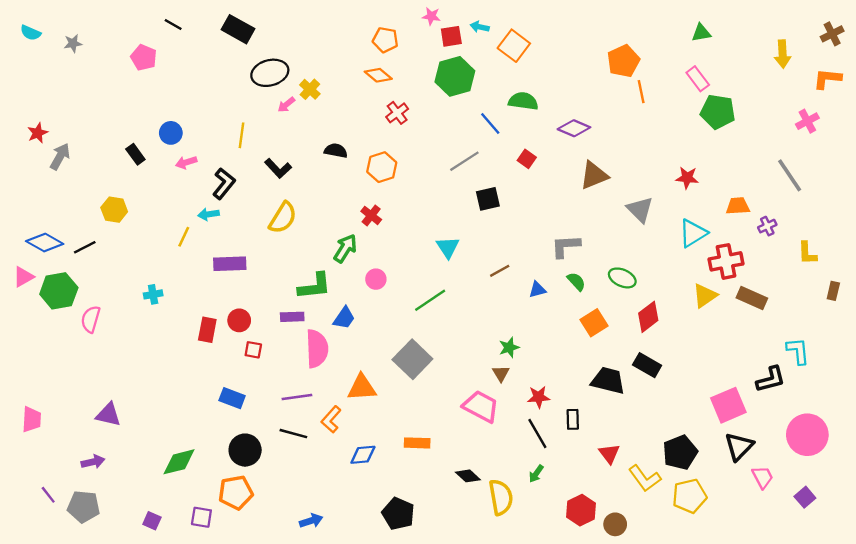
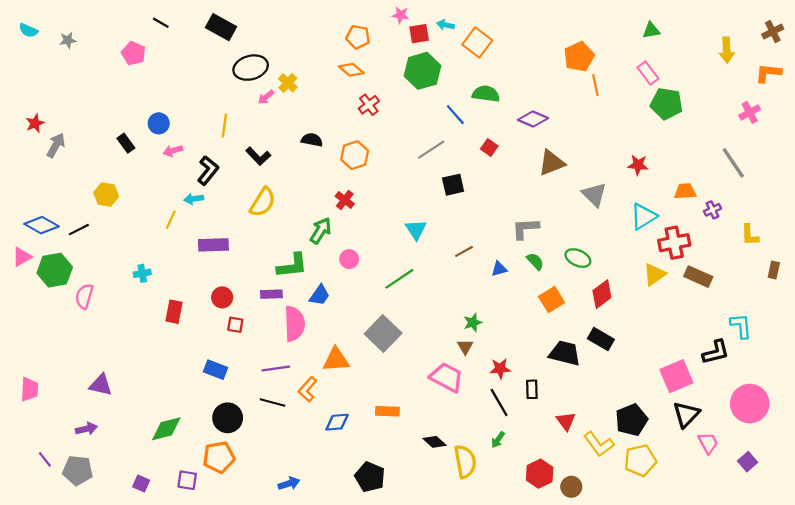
red rectangle: (207, 330) -> (174, 312), moved

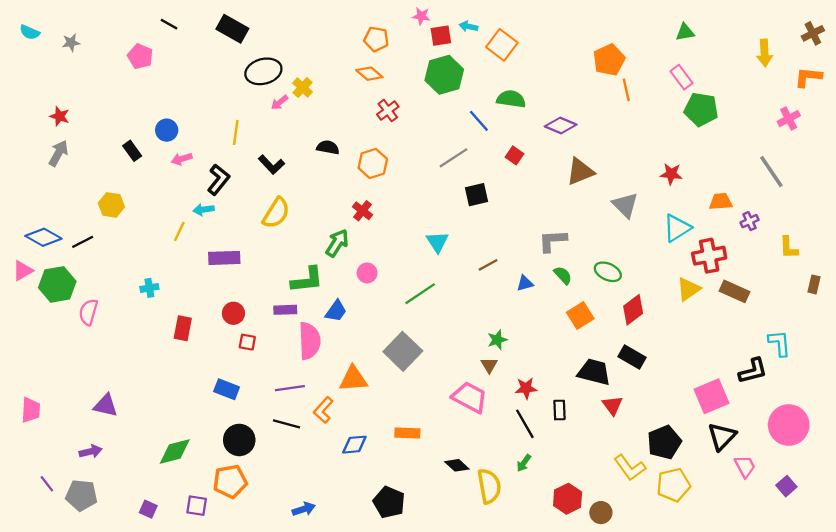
red star: (35, 123) -> (60, 116), moved, turned -30
red triangle: (566, 421) -> (612, 405), moved

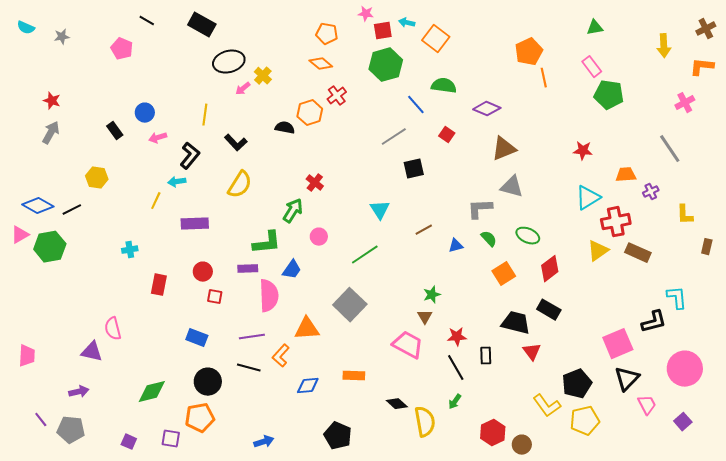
orange hexagon: (373, 164) -> (310, 113), moved
gray triangle: (625, 205) -> (512, 187), moved, turned -30
pink semicircle: (88, 312) -> (113, 329), moved, turned -30

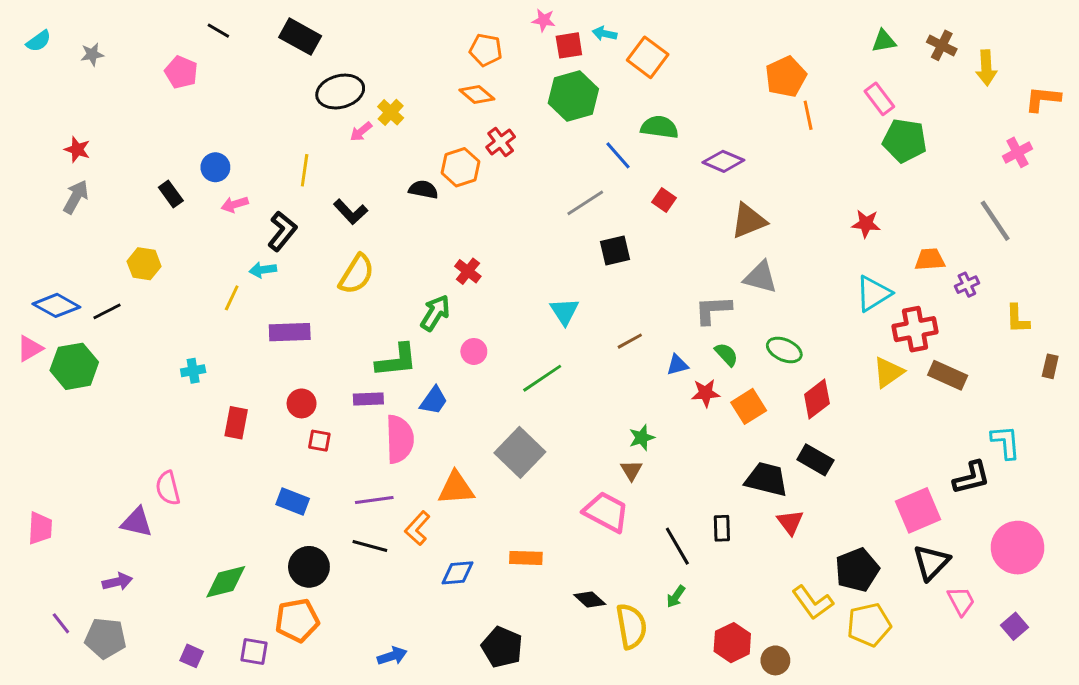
cyan semicircle: (26, 28) -> (39, 41), turned -60
brown cross: (706, 29) -> (942, 45), moved, turned -36
red star: (457, 337) -> (706, 393), moved

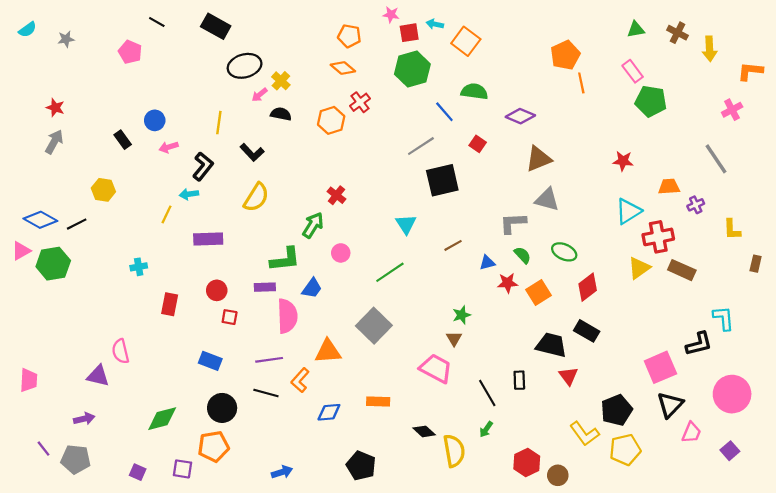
black semicircle: (423, 190) -> (281, 114), moved
black square: (615, 250) -> (442, 180), size x1.5
pink trapezoid: (961, 601) -> (691, 433), turned 50

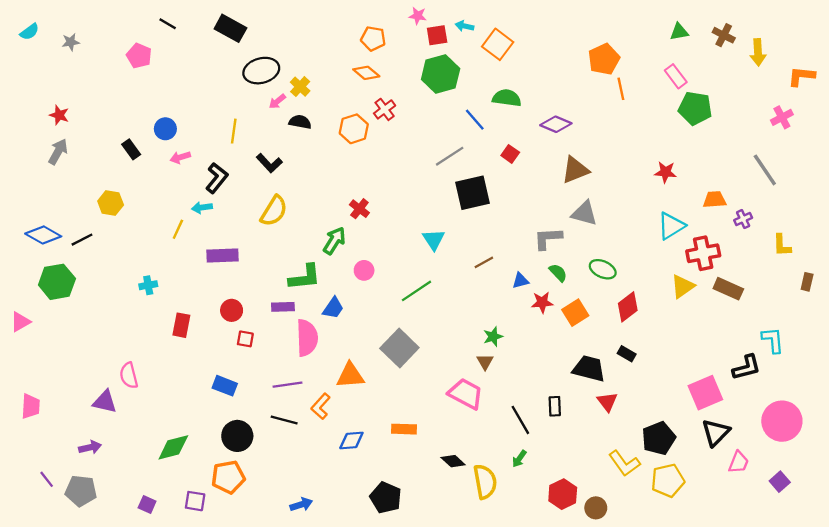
pink triangle: (21, 251) -> (20, 322), moved
black rectangle: (587, 331) -> (627, 354), size x0.7

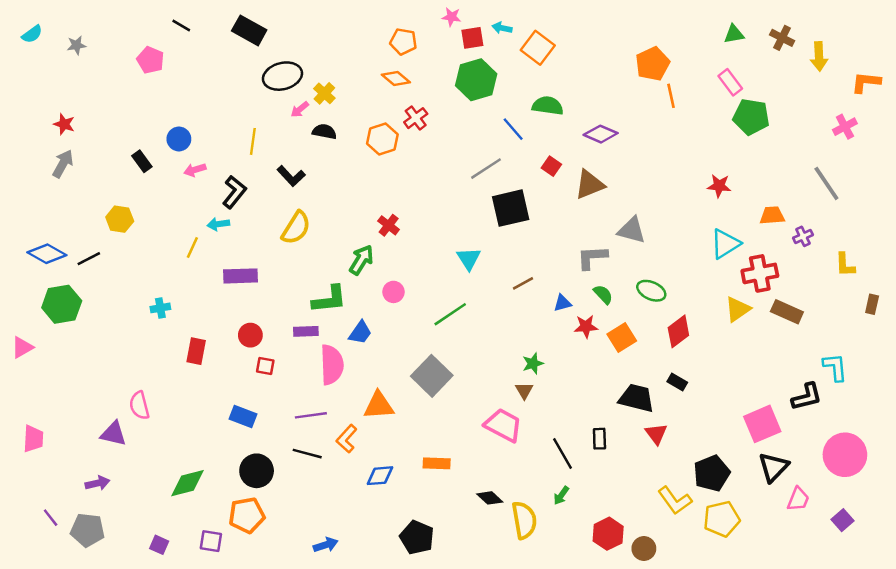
brown triangle: (575, 170) -> (590, 185), moved

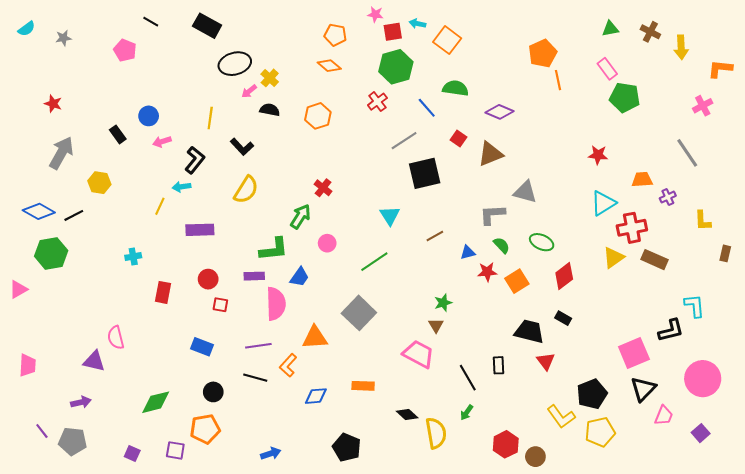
red cross: (416, 118) -> (377, 102), moved
gray arrow: (63, 164) -> (61, 153), moved, size x1.4
black circle: (257, 471) -> (213, 392), size x0.7

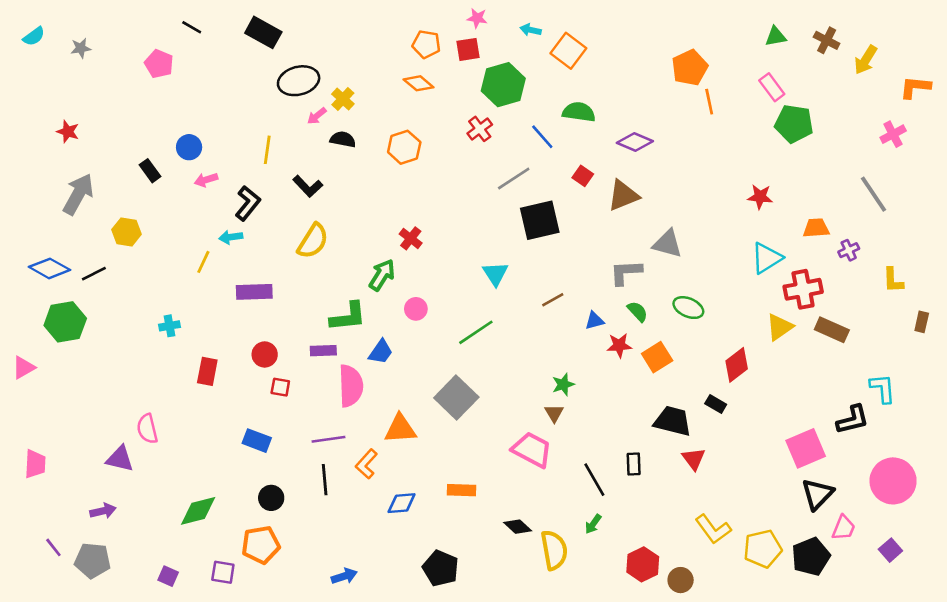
red square: (393, 32) -> (468, 49), moved
yellow arrow: (681, 47) -> (866, 60), turned 35
red diamond: (564, 276) -> (737, 365), moved
black line: (255, 378) -> (325, 480), turned 70
black pentagon: (592, 394) -> (811, 557), moved

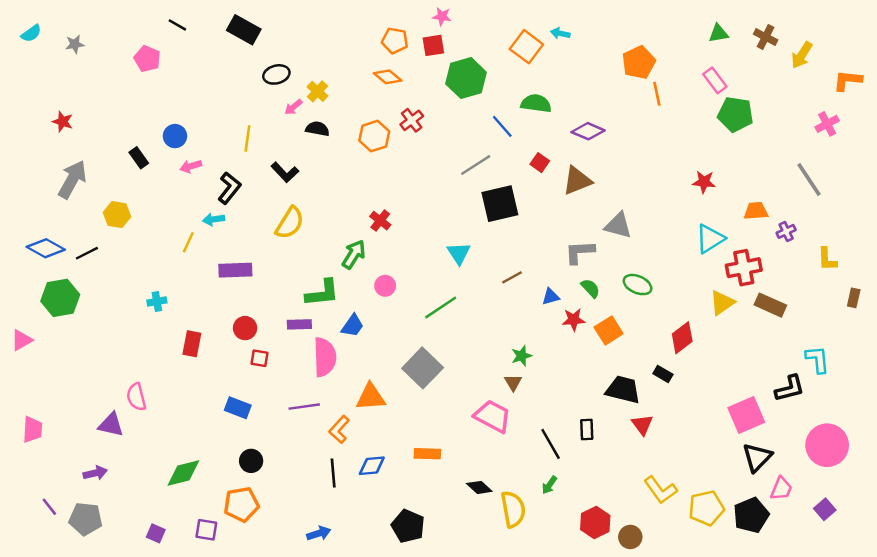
cyan arrow: (531, 30) -> (560, 33), moved
black ellipse: (299, 81) -> (276, 74), size x0.7
red cross: (480, 129) -> (412, 120), moved
black line: (325, 480) -> (333, 473), moved

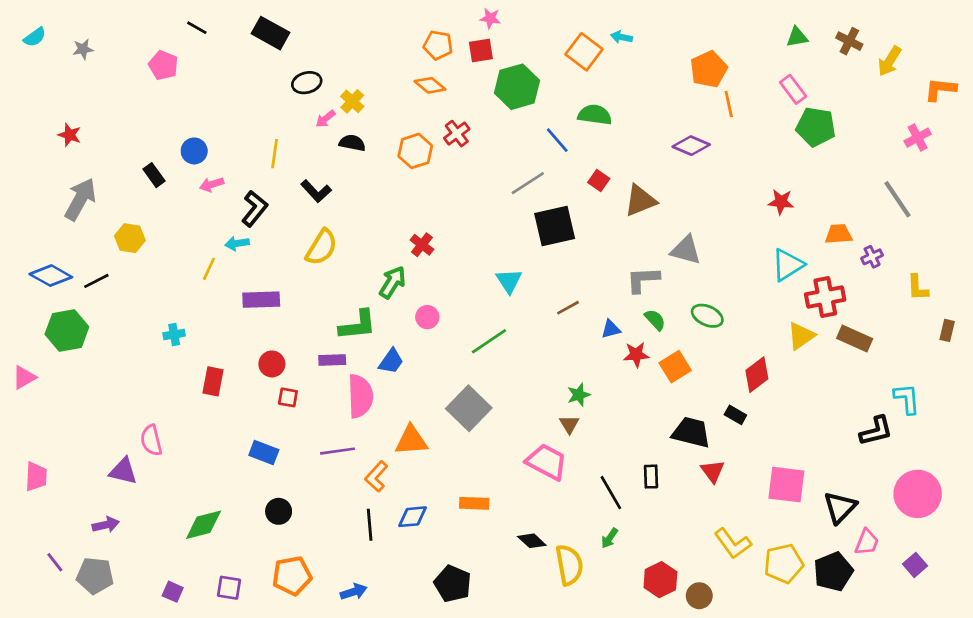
purple diamond: (588, 131) -> (691, 146), moved
pink square: (746, 415) -> (786, 485), moved, turned 30
orange pentagon: (241, 504) -> (292, 576), moved

